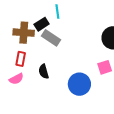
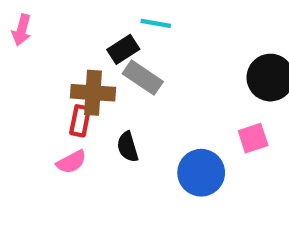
cyan line: (57, 12) -> (156, 23), turned -72
brown cross: (24, 33) -> (93, 93), moved

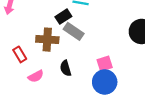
red rectangle: (80, 121) -> (20, 54), moved, turned -42
pink square: (253, 138) -> (105, 64), moved

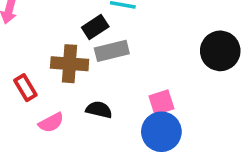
gray rectangle: (74, 31) -> (112, 51), turned -48
black semicircle: (66, 68) -> (99, 110), turned 119

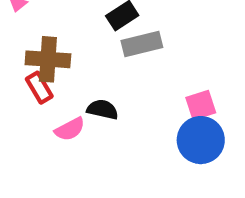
brown cross: (70, 64) -> (48, 59), moved
black semicircle: (99, 110) -> (103, 109), moved

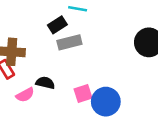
pink square: (201, 105) -> (83, 94), moved

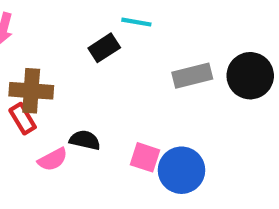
gray rectangle: (69, 42) -> (192, 76), moved
pink square: (83, 94) -> (145, 157), turned 36

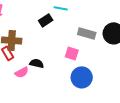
gray rectangle: (192, 76) -> (87, 33), turned 30
pink square: (145, 157) -> (72, 53), moved

